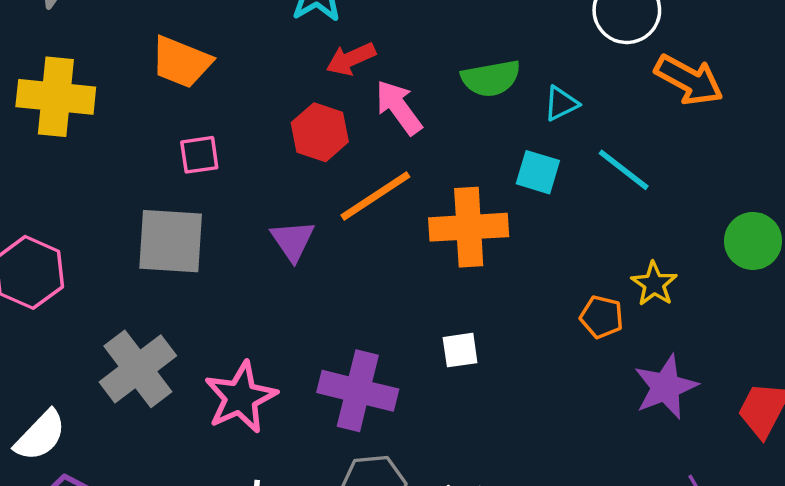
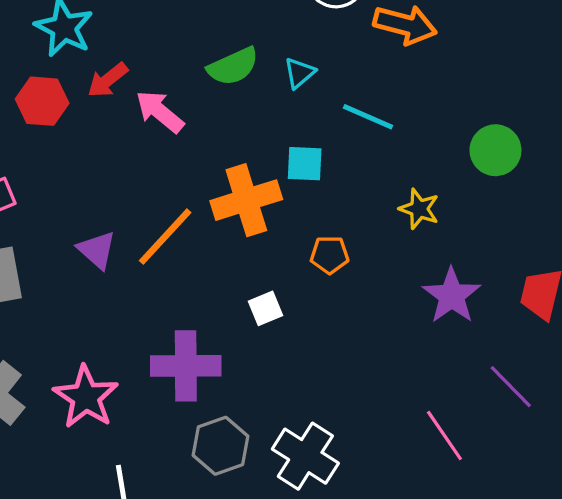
red hexagon: (320, 132) -> (42, 101), moved
cyan square: (538, 172) -> (305, 164), moved
orange line: (375, 196) -> (165, 237), moved
orange pentagon: (602, 317) -> (330, 255), moved

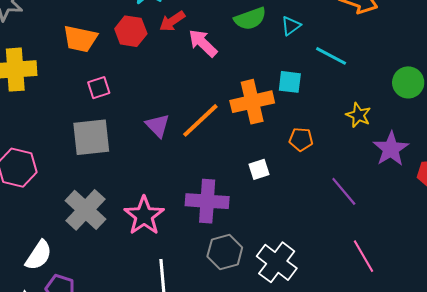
purple star: (452, 296) -> (391, 149), moved
purple line: (511, 387) -> (344, 191), moved

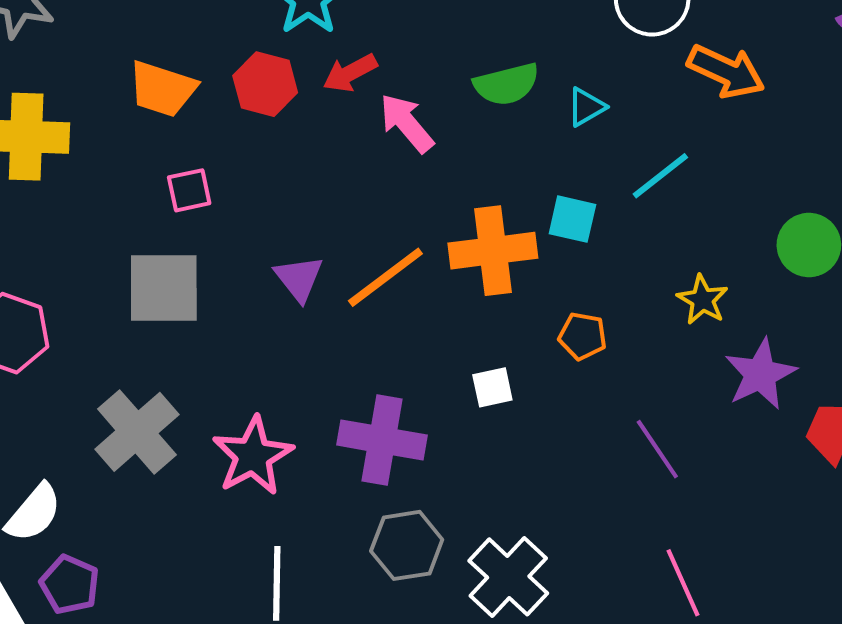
cyan line: (331, 56) -> (660, 176), turned -72

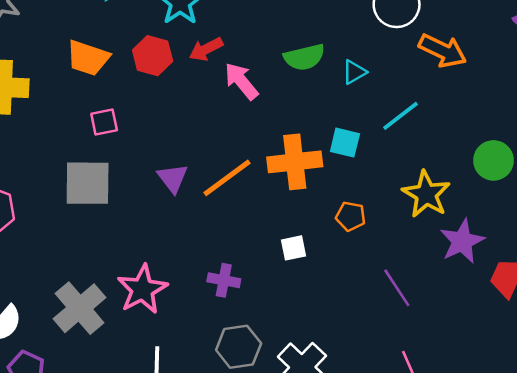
yellow star: (702, 300) -> (426, 194), size x1.5
gray cross: (137, 432) -> (80, 308), moved
purple cross: (382, 440) -> (224, 280), size x0.6

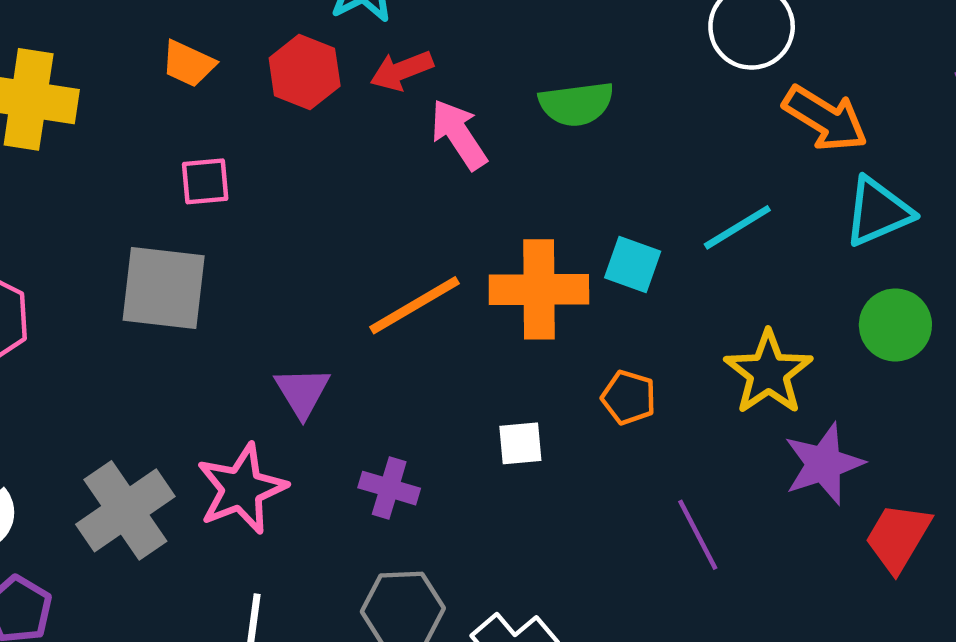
orange trapezoid: (88, 58) -> (188, 64), size x0.7
cyan triangle: (354, 72) -> (878, 212), moved, size x1.6
purple triangle: (173, 178) -> (302, 392), moved

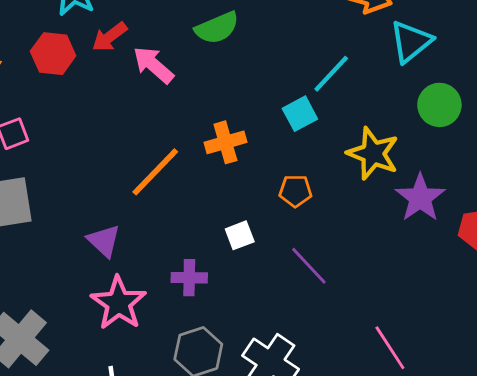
cyan square: (633, 264) -> (300, 114), moved, turned -32
orange cross: (539, 289) -> (225, 142), size x0.7
purple cross: (389, 488) -> (189, 278), moved
pink star: (242, 489) -> (119, 303), moved
purple line: (698, 535) -> (309, 266), moved

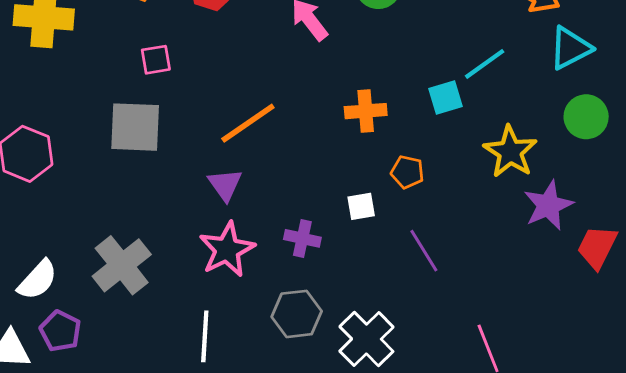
orange line: (155, 172) -> (248, 123), moved
orange pentagon: (295, 191) -> (407, 172), moved

